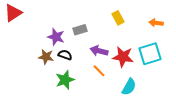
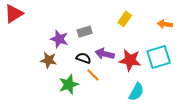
yellow rectangle: (118, 18) -> (125, 19), turned 64
black semicircle: (65, 55) -> (83, 58), moved
orange line: (99, 71) -> (93, 75), moved

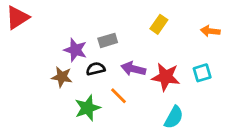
cyan square: (159, 57) -> (202, 73), size x0.6
black semicircle: (83, 58) -> (96, 69), moved, turned -32

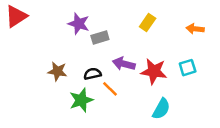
purple star: (75, 50) -> (79, 24), moved
black semicircle: (96, 69) -> (92, 74), moved

